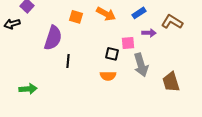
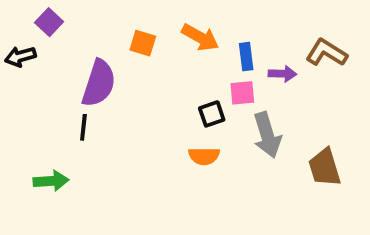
blue rectangle: (139, 13) -> (246, 57), moved, turned -64
black square: (112, 54) -> (212, 114), turned -32
black line: (68, 61) -> (83, 127), moved

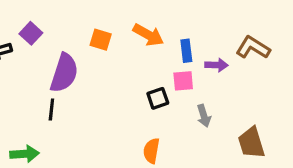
purple square: (49, 22) -> (31, 33), moved
gray arrow: (267, 135) -> (204, 116), size x0.6
orange semicircle: (204, 156) -> (151, 151), moved, turned 100

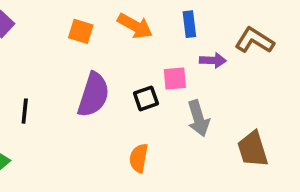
blue rectangle: (186, 51) -> (189, 24), moved
purple semicircle: (64, 73) -> (93, 95), moved
gray arrow: (204, 116) -> (198, 118), size x1.4

